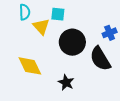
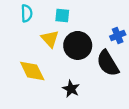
yellow triangle: (41, 27) -> (50, 39), moved

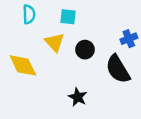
black circle: (78, 45) -> (85, 50), size x0.6
yellow diamond: (32, 71) -> (23, 65), moved

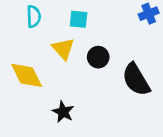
blue cross: (129, 39) -> (149, 14), moved
black star: (78, 97) -> (63, 112), moved

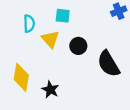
cyan semicircle: (34, 16) -> (29, 24), moved
yellow diamond: (27, 75) -> (21, 77), moved, turned 36

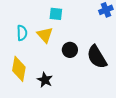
cyan semicircle: (29, 24) -> (22, 33), moved
black circle: (78, 46) -> (70, 50), moved

